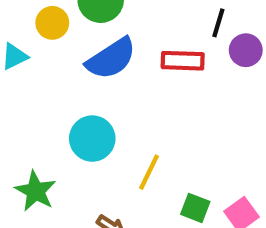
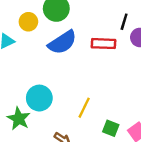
cyan circle: (92, 139) -> (39, 98), moved

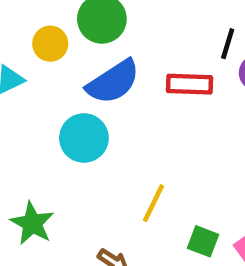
cyan circle: (39, 98) -> (84, 138), moved

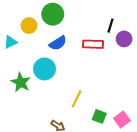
blue semicircle: (113, 82) -> (58, 43), size x0.7
green star: (32, 223) -> (21, 82), moved

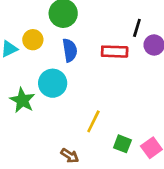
yellow circle: (29, 26) -> (33, 40), moved
blue semicircle: (58, 43) -> (70, 50), turned -66

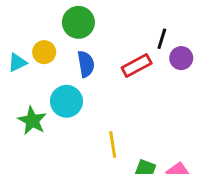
red rectangle: (115, 52) -> (137, 66), turned -30
yellow line: (93, 121) -> (113, 145), turned -35

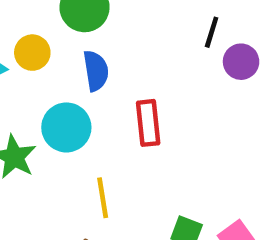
red rectangle: (137, 66) -> (148, 123), moved, turned -68
yellow line: (113, 145) -> (103, 198), moved

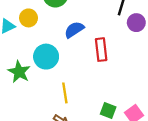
blue semicircle: (96, 71) -> (74, 30), moved, turned -114
red rectangle: (148, 123) -> (101, 50), moved

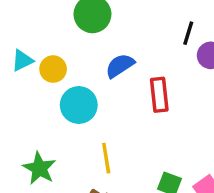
yellow circle: (28, 18) -> (53, 69), moved
green star: (19, 72) -> (39, 168), moved

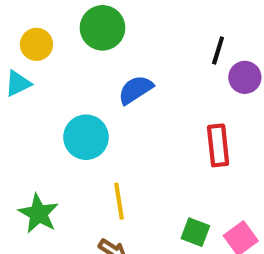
yellow circle: (53, 69) -> (36, 44), moved
red rectangle: (159, 95) -> (218, 145), moved

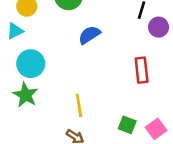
cyan circle: (86, 137) -> (31, 64), moved
green star: (39, 214) -> (25, 95), moved

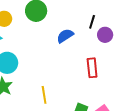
blue semicircle: (89, 35) -> (65, 36), moved

